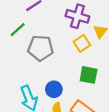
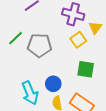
green line: (18, 30) -> (16, 38), moved

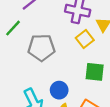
green line: (16, 38) -> (13, 28), moved

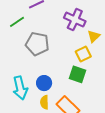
yellow square: (85, 39) -> (83, 54), moved

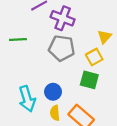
purple cross: (75, 20) -> (63, 18), moved
green line: (17, 22) -> (18, 39), moved, turned 35
gray pentagon: (37, 44) -> (62, 48), moved

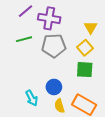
green line: (18, 39) -> (24, 39), moved
cyan arrow: (27, 99) -> (32, 98), size x0.7

